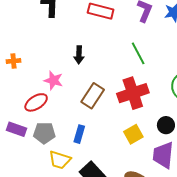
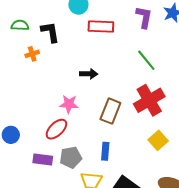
black arrow: (79, 55) -> (89, 74), turned -78
orange cross: (13, 61) -> (32, 54), moved

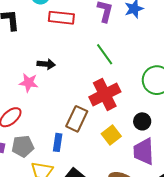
pink star: (69, 104) -> (29, 83), moved
brown rectangle: (110, 111) -> (77, 119), moved

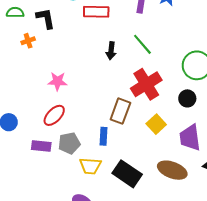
black arrow: (46, 64) -> (111, 51), moved, turned 96
pink star: (29, 83) -> (57, 81), moved
black circle: (142, 121) -> (187, 98), moved

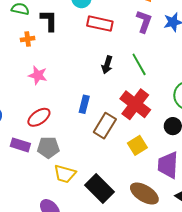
pink star: (57, 81) -> (38, 75), moved
red cross: (146, 84) -> (135, 104), turned -32
blue rectangle: (103, 136) -> (84, 104), moved

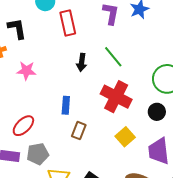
red rectangle: (100, 24) -> (68, 23), turned 75
pink star: (38, 75) -> (26, 71), moved
brown rectangle: (105, 126) -> (79, 131), moved, size x0.7

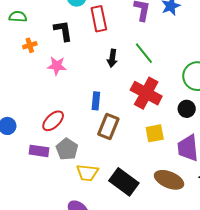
black L-shape: (17, 29) -> (63, 31), moved
brown rectangle: (79, 131) -> (108, 126), size x1.4
yellow square: (125, 137) -> (155, 133), turned 30
gray pentagon: (38, 154) -> (67, 149), turned -30

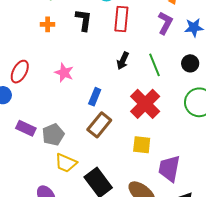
pink star: (57, 66) -> (64, 73), moved
black circle: (187, 109) -> (190, 63), moved
red ellipse: (53, 121) -> (20, 72), moved, turned -35

